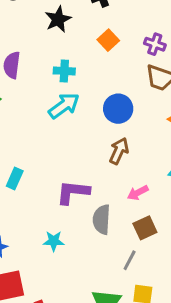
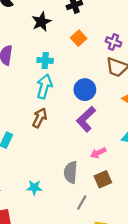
cyan arrow: (64, 106) -> (44, 86), turned -40
brown arrow: (119, 151) -> (40, 118), moved
purple L-shape: (73, 192) -> (86, 119), moved, turned -50
gray line: (130, 260) -> (82, 203), moved

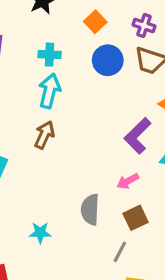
blue circle: (85, 90) -> (108, 60), moved
purple L-shape: (86, 119) -> (138, 136), moved
gray line: (82, 203) -> (120, 252), moved

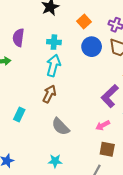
gray semicircle: (90, 210) -> (60, 127), moved, turned -48
brown square: (136, 218) -> (107, 149), turned 35
cyan star: (40, 233) -> (55, 161), moved

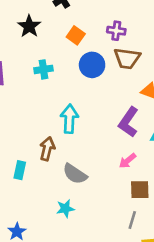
cyan arrow: (53, 66) -> (69, 119), moved
brown arrow: (49, 94) -> (47, 149), moved
cyan star: (55, 161) -> (65, 209), moved

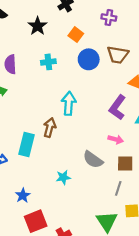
purple cross: (116, 31) -> (109, 18), moved
pink arrow: (127, 161) -> (116, 139), turned -128
cyan rectangle: (20, 170) -> (26, 145), size x1.5
gray semicircle: (75, 174) -> (93, 160), moved

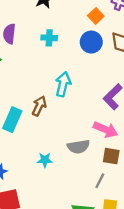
orange square: (76, 35) -> (96, 16), moved
pink arrow: (116, 139) -> (106, 130), size x1.5
gray semicircle: (93, 160) -> (78, 147), turned -54

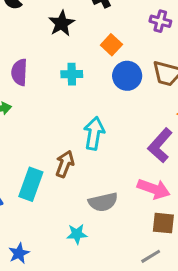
orange square: (96, 16) -> (111, 45), moved
gray semicircle: (78, 147) -> (103, 202), moved
gray line: (100, 181) -> (151, 256), turned 35

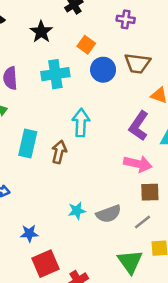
cyan cross: (72, 74) -> (55, 74), size x1.5
cyan rectangle: (31, 184) -> (28, 144), moved
gray semicircle: (103, 202) -> (109, 214), moved
blue star: (19, 253) -> (29, 233), turned 30

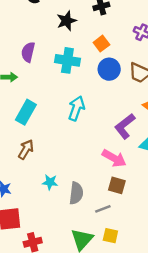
brown arrow: (59, 152) -> (26, 149), moved
gray semicircle: (109, 214) -> (76, 193), turned -80

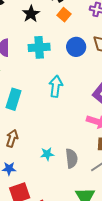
orange square: (101, 44) -> (64, 15), moved
brown arrow: (26, 149) -> (12, 138), moved

